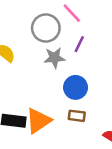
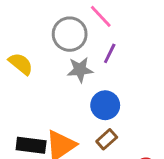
brown rectangle: (77, 116) -> (107, 139), turned -49

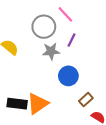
brown rectangle: (107, 139) -> (86, 100), moved

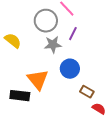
brown rectangle: (86, 100) -> (87, 92), turned 72
orange triangle: (38, 104) -> (38, 80), moved, turned -35

